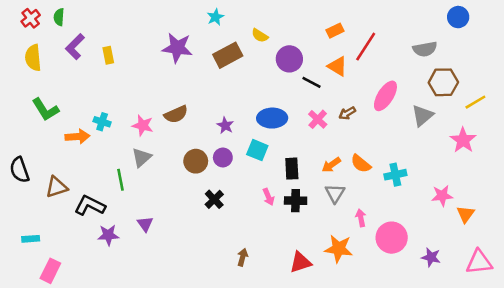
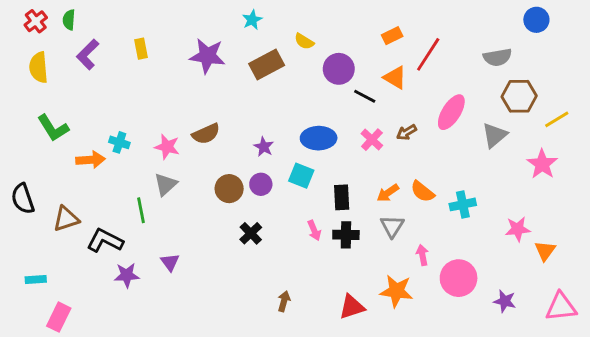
yellow rectangle: (108, 55) -> (141, 49), moved

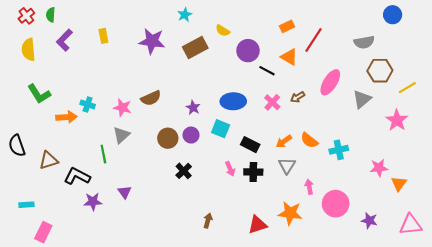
black rectangle: (342, 197) -> (250, 145), turned -60

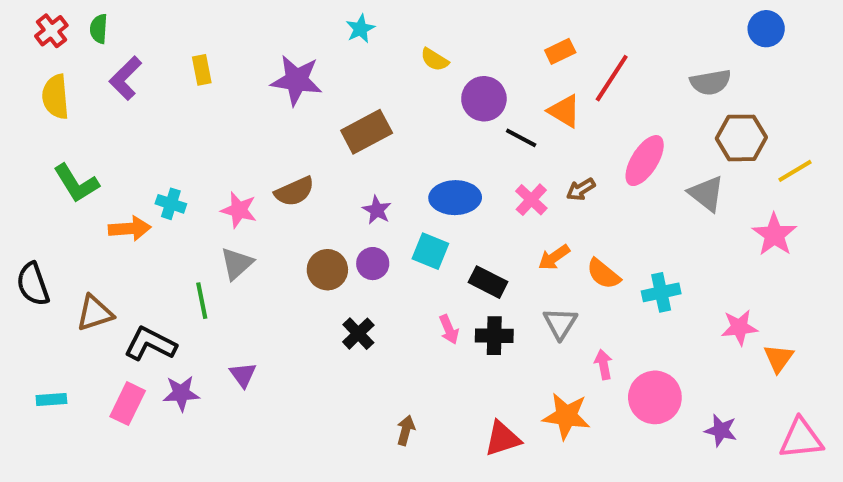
brown rectangle: (195, 47) -> (367, 132), moved
gray triangle: (362, 99) -> (706, 194), turned -42
orange arrow: (284, 141) -> (554, 257), moved
pink rectangle: (43, 232) -> (128, 404), moved

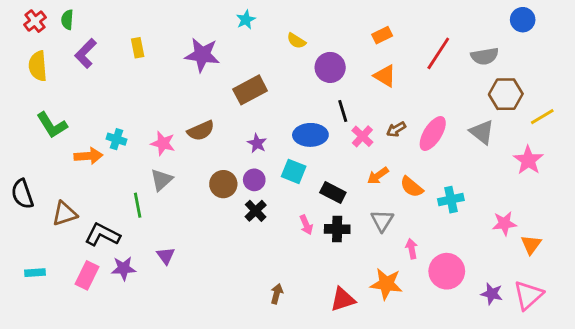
red line: (612, 78) -> (438, 53), moved
black line: (521, 138) -> (343, 111), moved, turned 45
pink ellipse: (645, 161) -> (433, 133), moved
black cross: (358, 334) -> (256, 211), moved
pink triangle: (801, 439) -> (528, 295), moved, turned -36

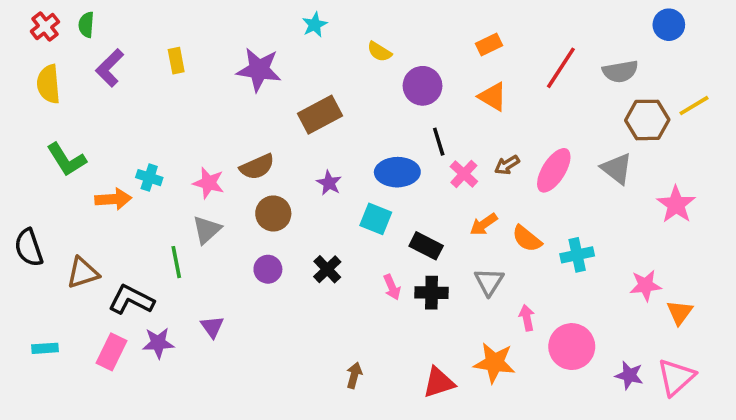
yellow line: (542, 117) -> (694, 106), moved
purple circle: (254, 180) -> (268, 269), moved
brown circle: (223, 184) -> (273, 213), moved

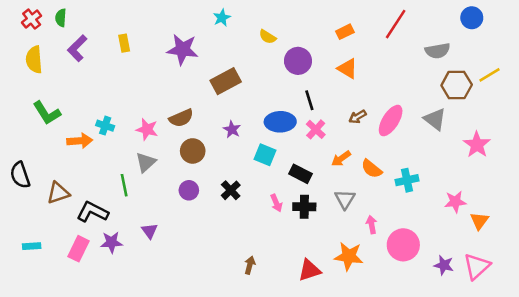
red line: (561, 68) -> (396, 24), moved
pink cross: (464, 174) -> (316, 129), moved

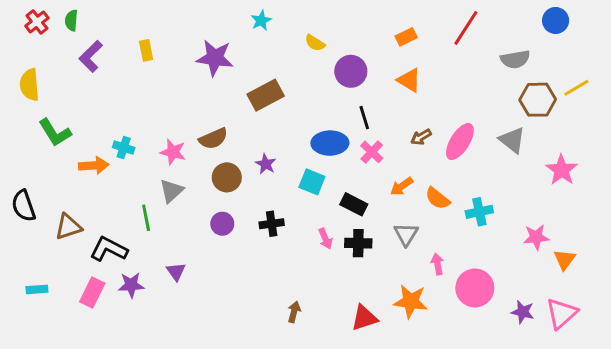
yellow semicircle: (34, 60) -> (29, 85), moved
purple star: (232, 129) -> (266, 164), moved
black cross: (231, 190) -> (272, 224), turned 36

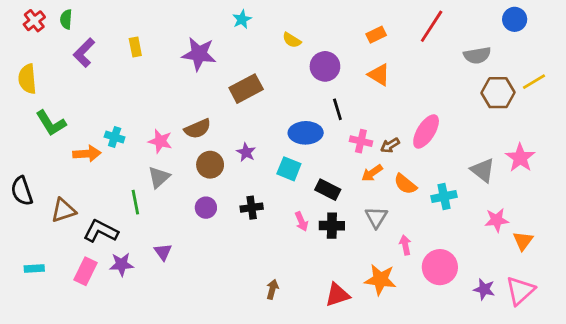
brown arrow: (421, 137) -> (390, 145), moved
gray triangle: (512, 140) -> (483, 170), moved
pink cross: (372, 152) -> (361, 141), moved, turned -30

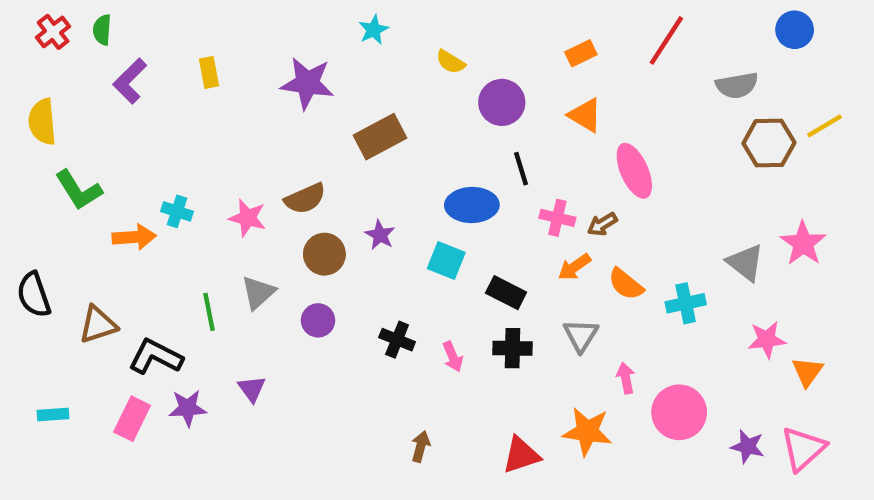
pink ellipse: (426, 131) -> (634, 171), moved, turned -56
gray triangle: (159, 177) -> (258, 293), moved
black cross: (252, 208) -> (397, 340), moved, turned 30
pink arrow: (301, 221) -> (453, 357), moved

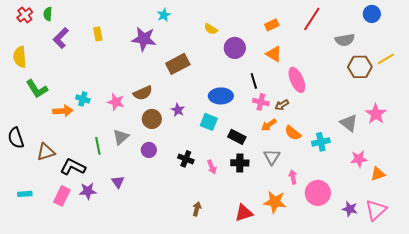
cyan star: (374, 30) -> (164, 15), moved
black line: (521, 169) -> (254, 81), moved
orange triangle: (807, 372) -> (378, 174), turned 35

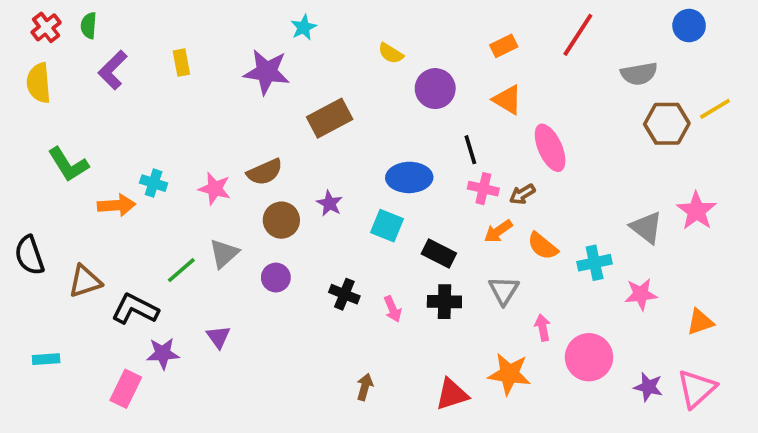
yellow semicircle: (20, 57) -> (39, 83), moved
green line: (98, 146) -> (181, 270), turned 60
pink star: (359, 159) -> (641, 294), moved
pink rectangle: (62, 196) -> (126, 389), moved

